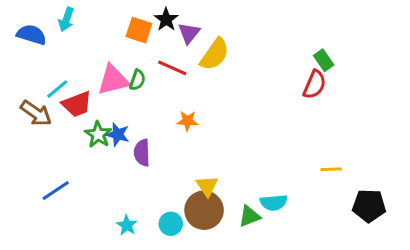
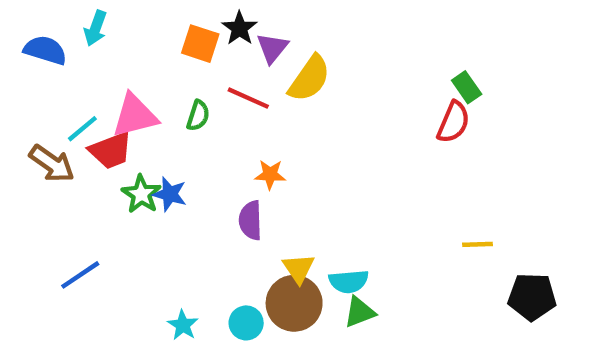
pink triangle: (113, 80) -> (135, 116), moved
purple semicircle: (142, 153) -> (250, 220), moved
cyan semicircle: (274, 203) -> (349, 281), moved

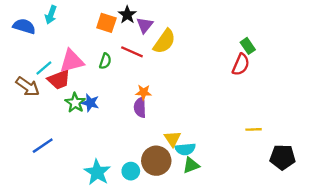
purple semicircle: (250, 220) -> (140, 107), moved
yellow triangle: (298, 268) -> (172, 139), moved
cyan star: (183, 325) -> (97, 172), size x1.6

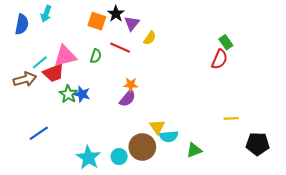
blue semicircle: (24, 26) -> (22, 24), turned 84
yellow semicircle: (164, 41) -> (150, 38), size x0.6
brown arrow: (28, 87) -> (25, 79), turned -50
purple semicircle: (140, 107) -> (128, 98), turned -138
green triangle: (191, 165) -> (194, 150), moved

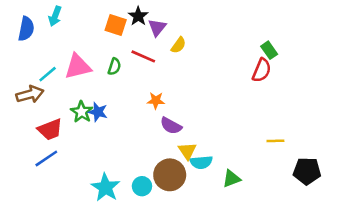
red trapezoid: (53, 73) -> (50, 130), moved
purple semicircle: (128, 98) -> (171, 126), moved, turned 78

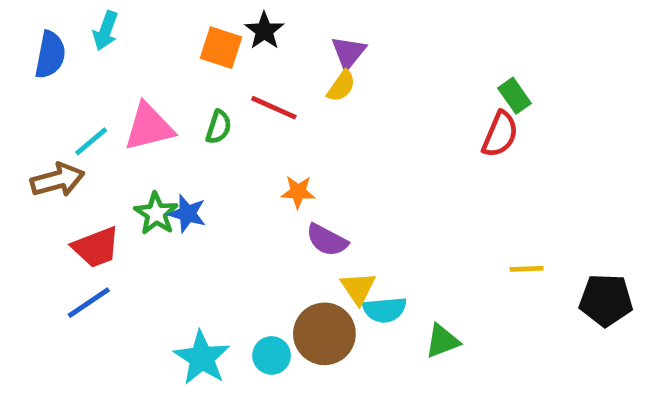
purple triangle: (157, 28) -> (349, 52), moved
black pentagon: (307, 171) -> (606, 300), moved

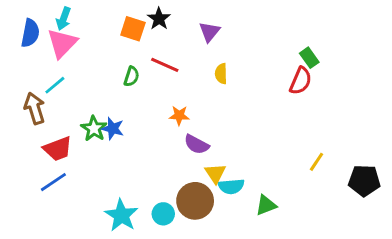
yellow semicircle: (341, 86) -> (221, 74), moved, turned 144
pink triangle: (149, 127) -> (62, 43), moved, turned -32
brown arrow: (57, 180) -> (35, 108), turned -92
yellow line: (527, 269) -> (317, 162), turned -54

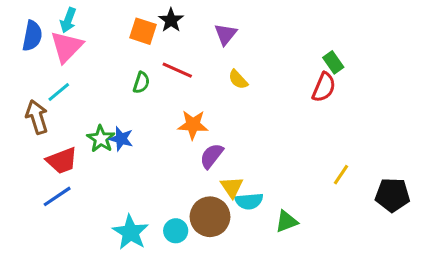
yellow semicircle: (221, 74) -> (238, 79), turned -42
orange star: (179, 116) -> (193, 125), size x1.4
purple semicircle: (197, 144) -> (212, 156), turned 100

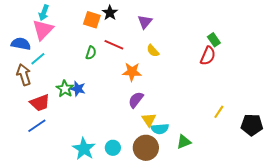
blue semicircle: (32, 36) -> (21, 44), moved, turned -90
orange star: (193, 125) -> (132, 72), moved
brown circle: (210, 217) -> (146, 148), moved

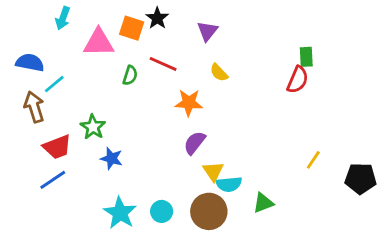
pink triangle: (43, 30) -> (99, 43), moved, turned 45
green rectangle: (214, 40) -> (306, 57), turned 32
blue star: (78, 89) -> (111, 158), moved

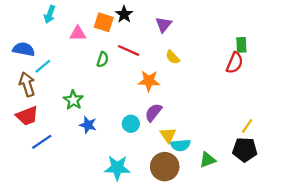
pink triangle: (99, 43) -> (78, 34), size x0.7
red trapezoid: (57, 147) -> (27, 116), moved
black pentagon: (361, 178) -> (245, 150), moved
cyan circle: (162, 211) -> (131, 124), moved
cyan star: (120, 213) -> (117, 168), moved, turned -30

